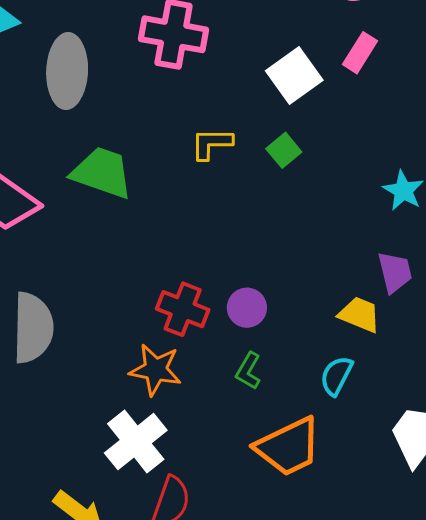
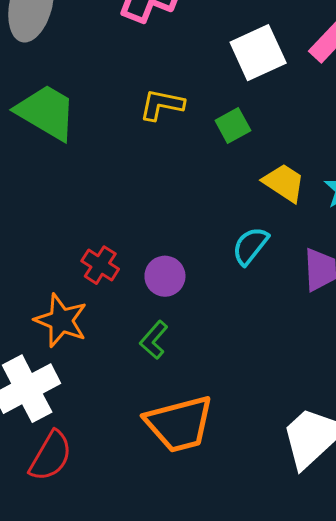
red cross: (183, 309) -> (100, 265), size x0.7
yellow trapezoid: (359, 315) -> (284, 183), moved
cyan semicircle: (336, 376) -> (250, 246), moved

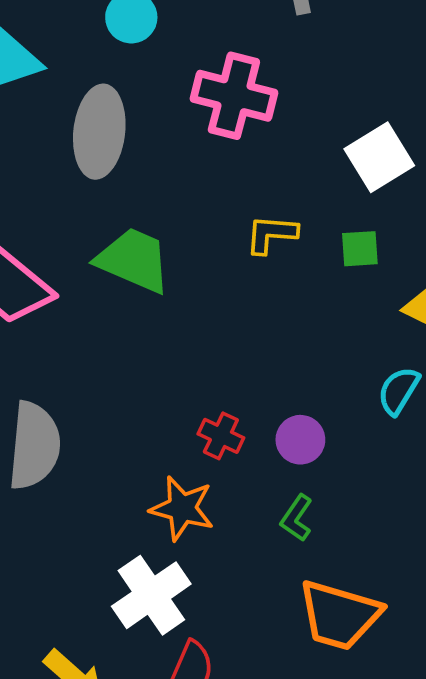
green square: (233, 126) -> (360, 249), turned 32
orange trapezoid: (179, 424) -> (339, 615), turned 38

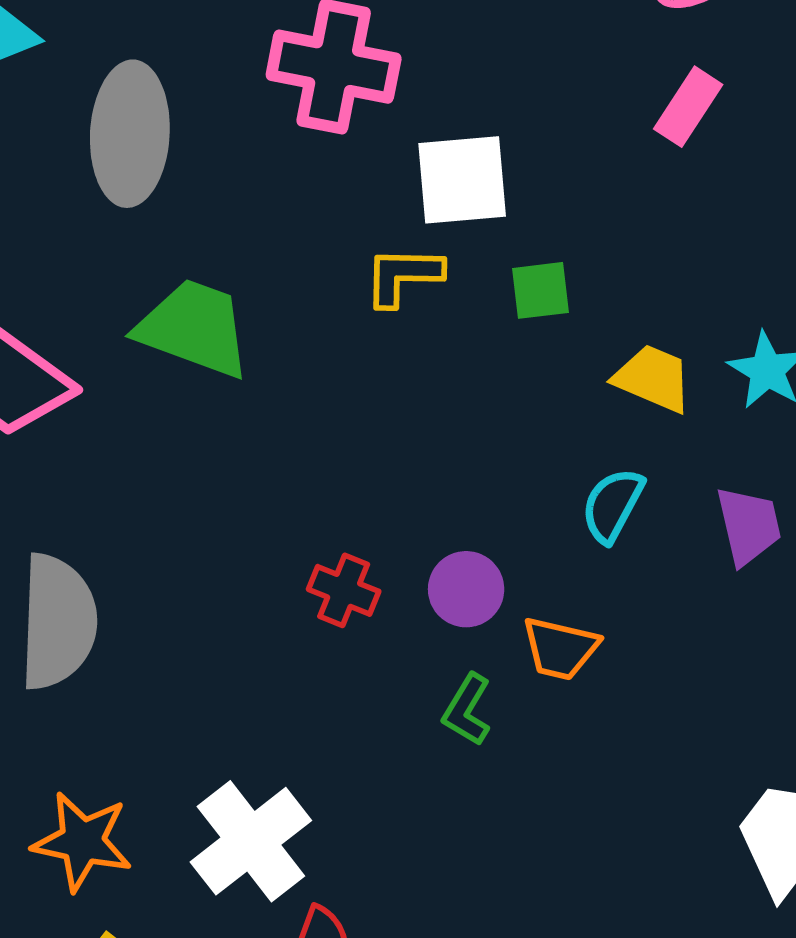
white square: (379, 157) -> (462, 180), moved, turned 30
orange star: (182, 508) -> (82, 841), moved
orange trapezoid: (339, 615) -> (560, 648), moved, size x0.6

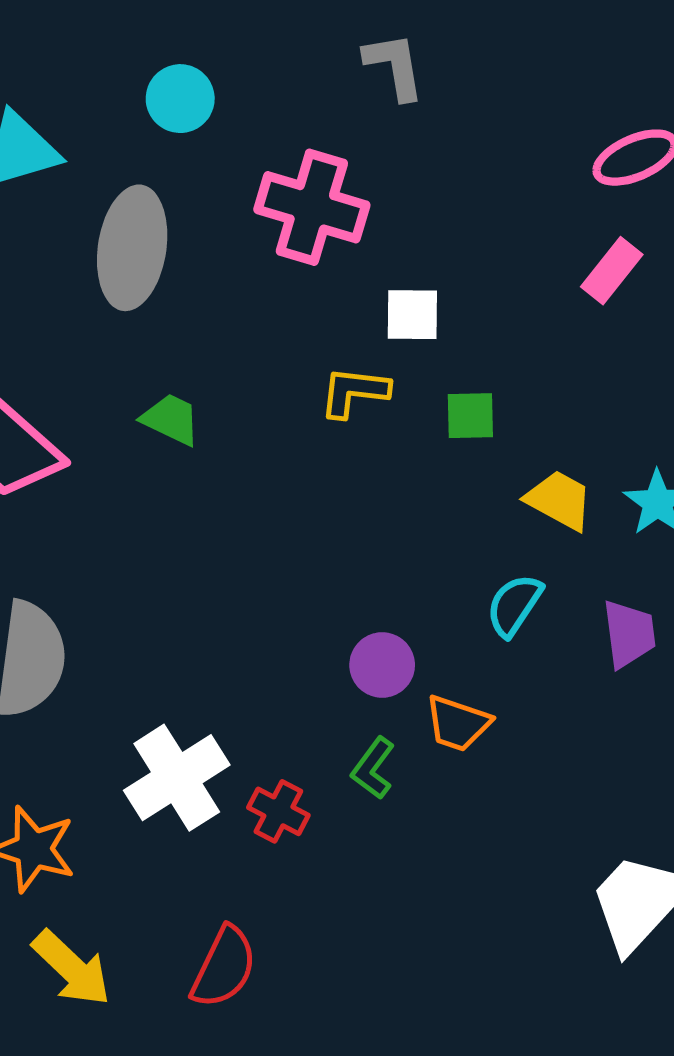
white square: (462, 180) -> (412, 315), size x0.7
green trapezoid: (194, 328) -> (171, 419), size x0.6
red cross: (344, 590) -> (278, 811), moved
white cross: (251, 841) -> (177, 778), moved

